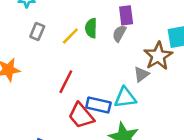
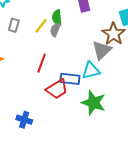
gray semicircle: (119, 33) -> (55, 30), moved
gray triangle: (141, 74) -> (102, 50), size x1.5
red trapezoid: (81, 116) -> (57, 89), turned -75

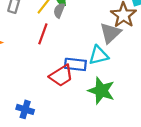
red line: (42, 63) -> (43, 34), moved

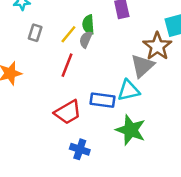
red trapezoid: (61, 76) -> (68, 112), moved
blue cross: (25, 109) -> (80, 149), moved

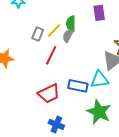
gray rectangle: (35, 33) -> (38, 34), moved

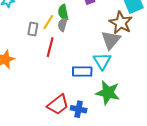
cyan triangle: (100, 80) -> (102, 61), turned -42
red trapezoid: (49, 94) -> (58, 105), moved
blue cross: (56, 124) -> (79, 109), moved

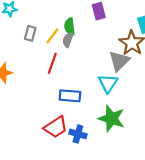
gray rectangle: (33, 29) -> (30, 33), moved
blue rectangle: (82, 72) -> (70, 96), moved

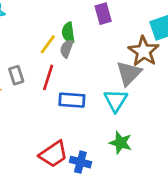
gray rectangle: (30, 33) -> (16, 75), moved, turned -32
blue rectangle: (70, 96) -> (72, 100), moved
green star: (111, 118) -> (121, 143), size x0.7

